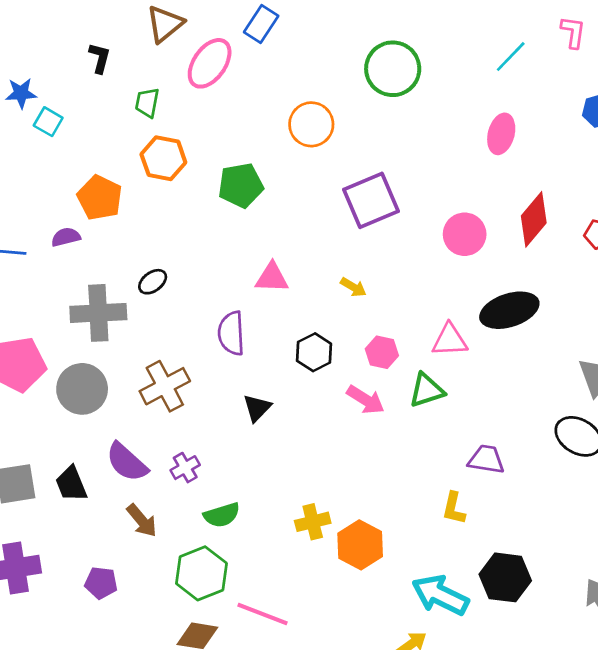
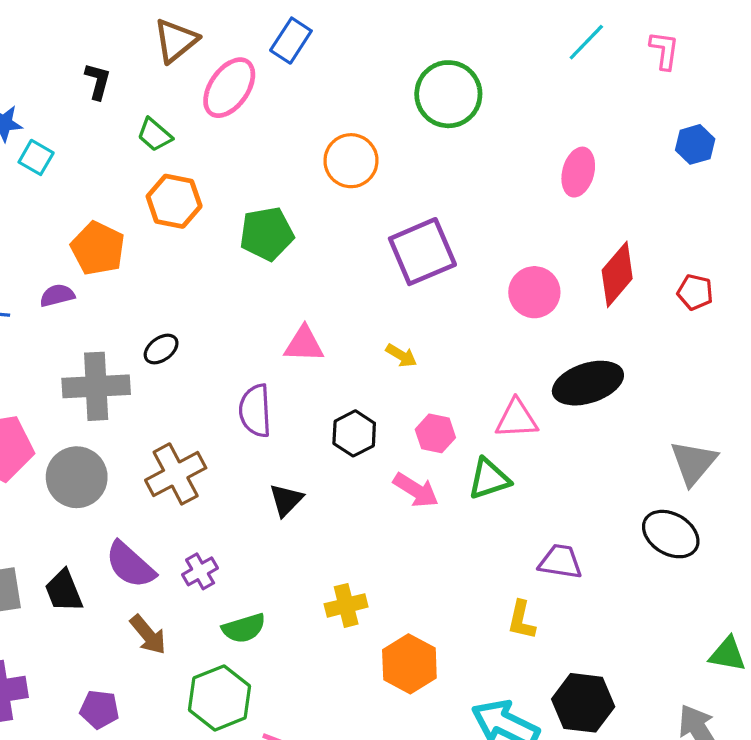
cyan line: (511, 57) -> (586, 42), moved
green trapezoid: (147, 103) -> (155, 135), turned -60
yellow cross: (313, 522) -> (346, 605), moved

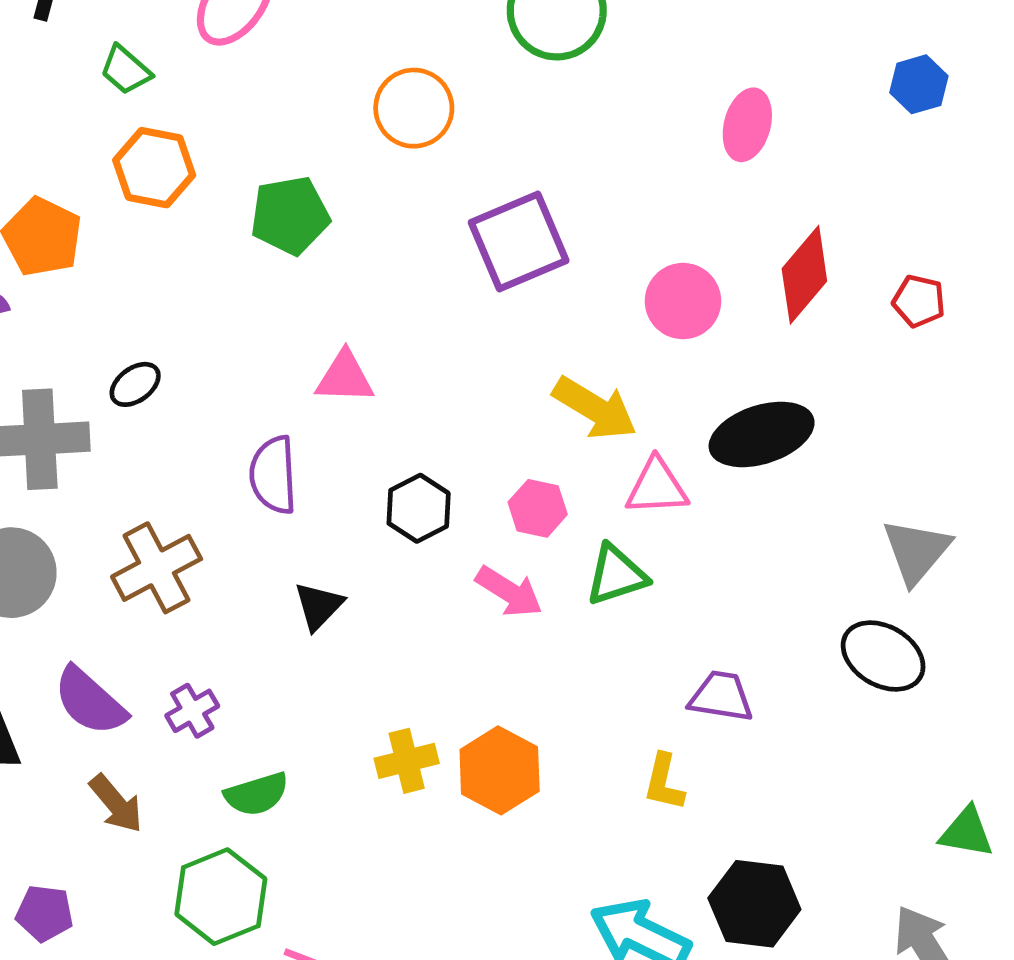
yellow arrow: (401, 355) -> (595, 408), moved, size x1.8
orange hexagon: (409, 664) -> (500, 770), moved

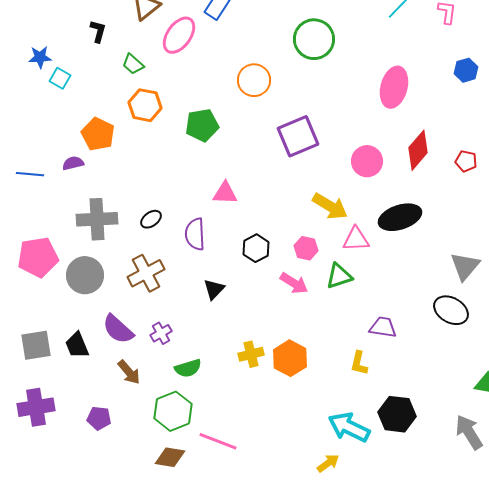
pink ellipse: (747, 125) -> (394, 87), size x1.4
black ellipse: (135, 384) -> (151, 219), moved

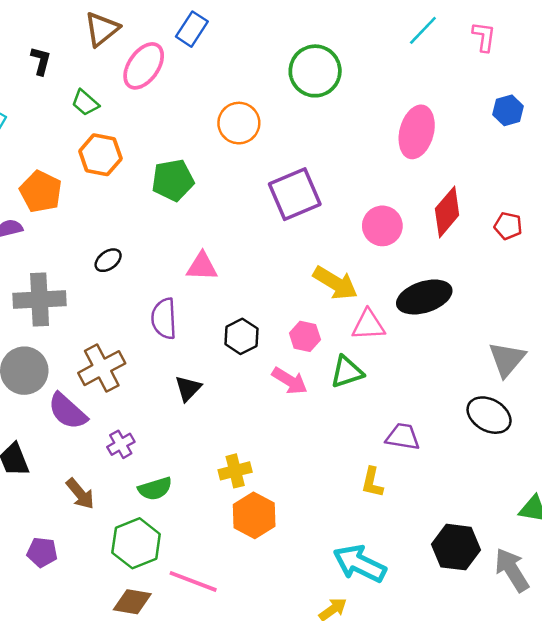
black ellipse: (151, 219) -> (108, 260), moved
purple semicircle: (118, 329) -> (67, 411), moved
orange hexagon: (290, 358) -> (254, 515), moved
black hexagon: (397, 414) -> (456, 547), moved

